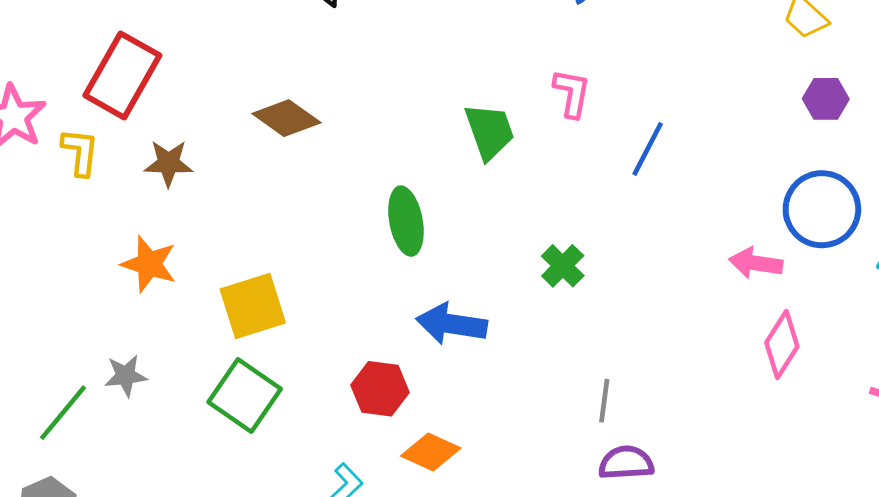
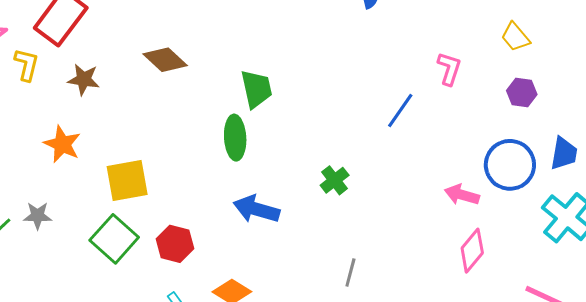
pink L-shape: (572, 93) -> (449, 69), moved
green trapezoid: (490, 131) -> (256, 89), moved
red hexagon: (380, 389) -> (175, 244), moved

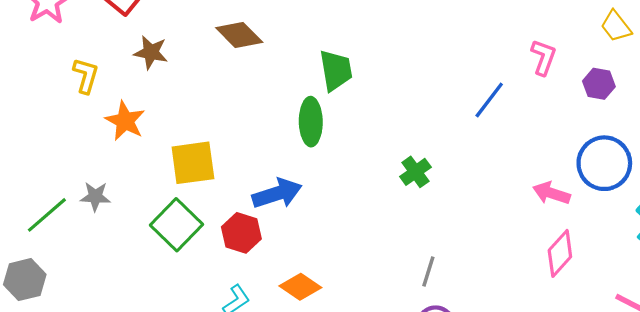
yellow L-shape: (27, 65) -> (86, 76), moved
purple hexagon: (522, 92) -> (599, 84), moved
blue arrow: (256, 209) -> (277, 194), moved, turned 144

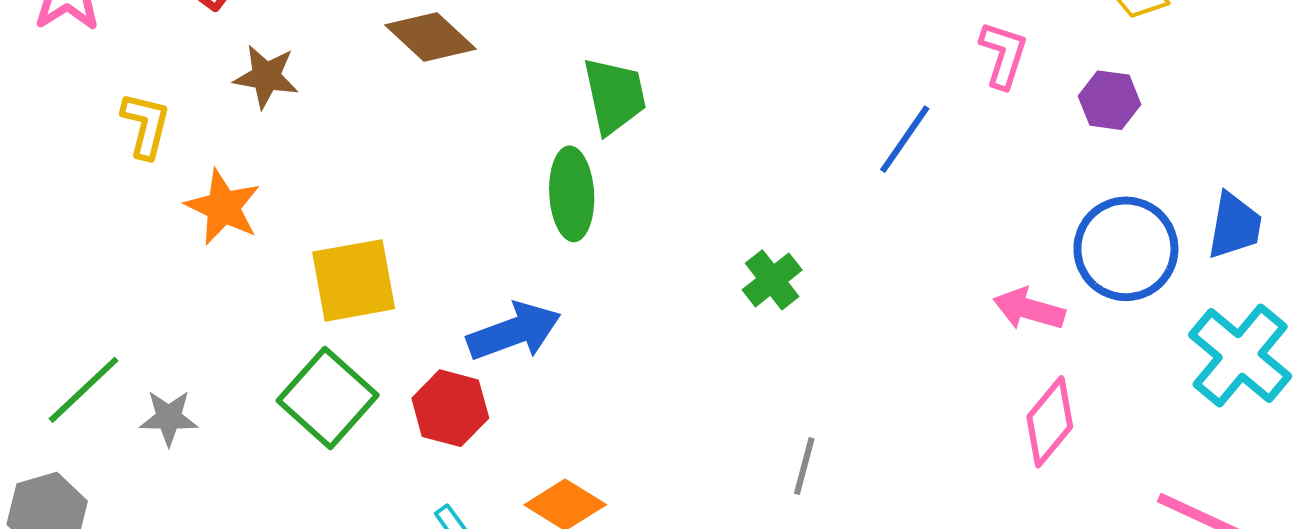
gray star: (95, 196) -> (169, 418), moved

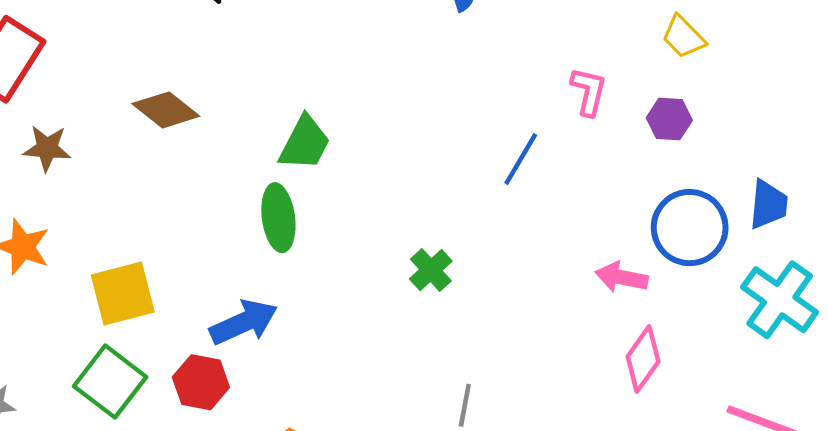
green trapezoid: (615, 96) -> (305, 143), turned 44

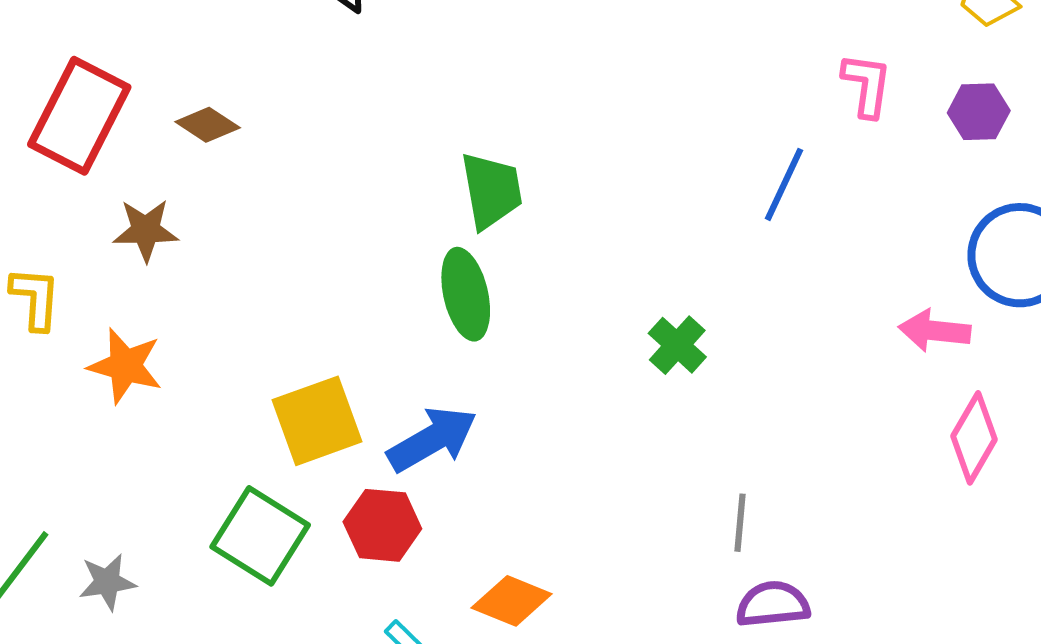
brown diamond: (166, 110) -> (208, 125), moved, size x0.7
green trapezoid: (305, 143) -> (491, 190), turned -32
yellow square: (123, 294) -> (317, 421), moved

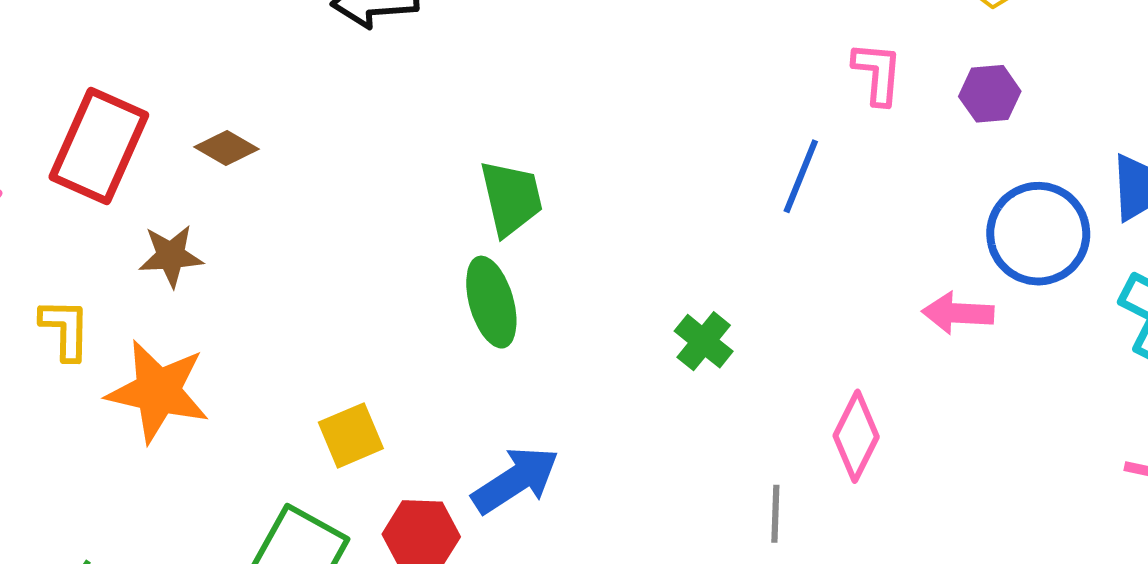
orange star: (125, 366) -> (158, 391), size x1.4
yellow square: (317, 421) -> (351, 435), size x0.7
pink diamond: (974, 438) -> (856, 436), moved
blue arrow: (432, 439) -> (516, 480), moved

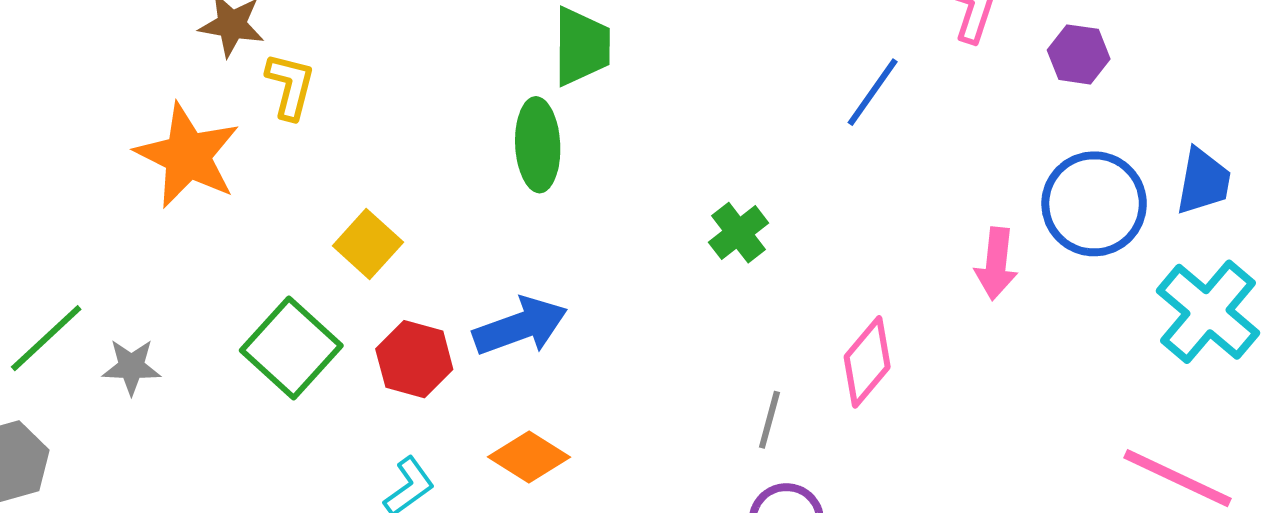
pink arrow: (958, 313) -> (996, 264), turned -100
yellow L-shape: (65, 329) -> (290, 86), moved
yellow square: (351, 435) -> (368, 244), turned -38

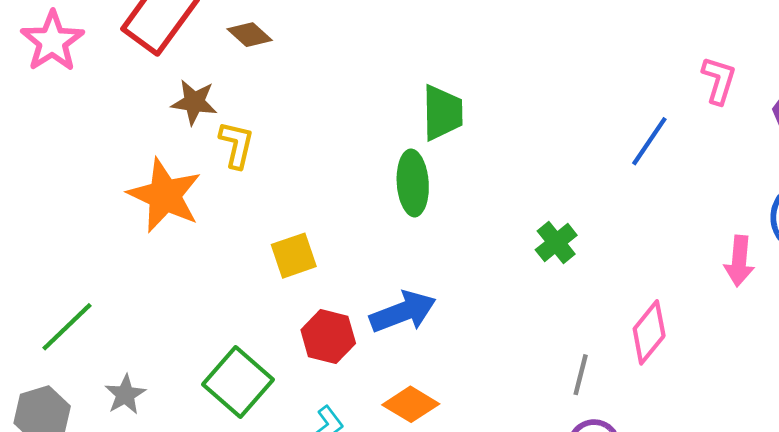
yellow square: (368, 244) -> (294, 256), turned 30
green square: (291, 348) -> (238, 382), moved
gray star: (131, 367) -> (125, 395), moved, turned -30

